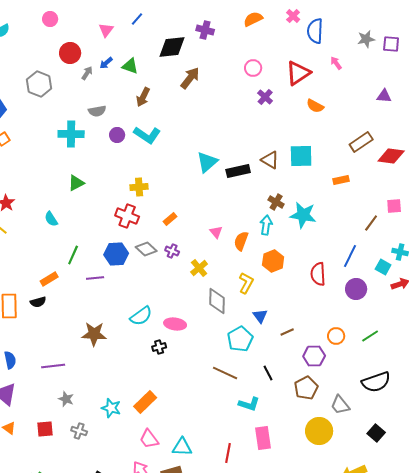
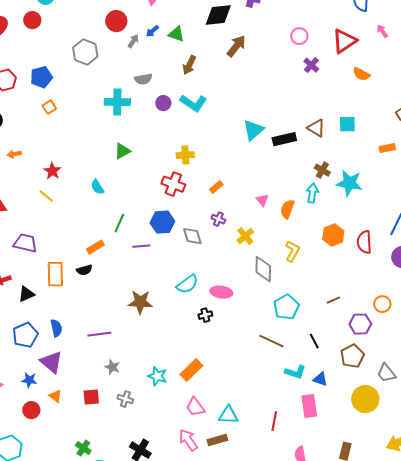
cyan square: (301, 156) -> (347, 124), size x0.7
gray diamond: (146, 249) -> (192, 236), moved, turned 30
orange hexagon: (273, 261) -> (333, 235), moved
blue triangle: (260, 316) -> (320, 379), moved, turned -35

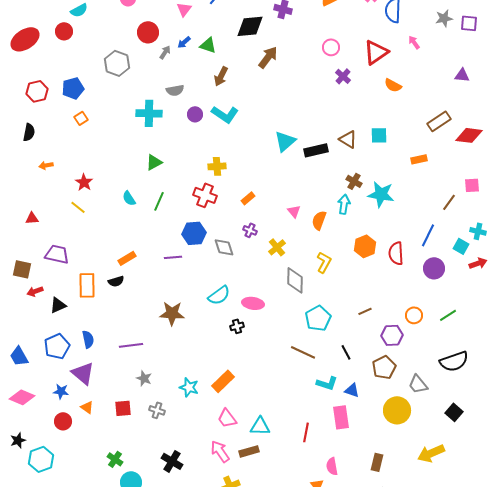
green line: (119, 223) -> (159, 201), moved

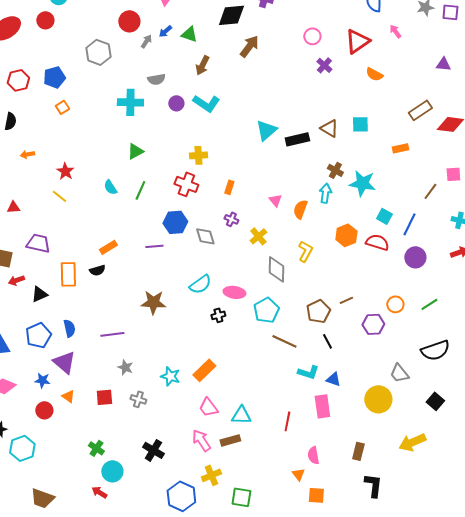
orange rectangle: (248, 198) -> (229, 187), turned -32
cyan square: (461, 246) -> (384, 216), moved
red semicircle: (396, 253) -> (377, 242), turned 110
cyan pentagon: (318, 318) -> (266, 310), moved
brown pentagon: (384, 367) -> (318, 311), moved

